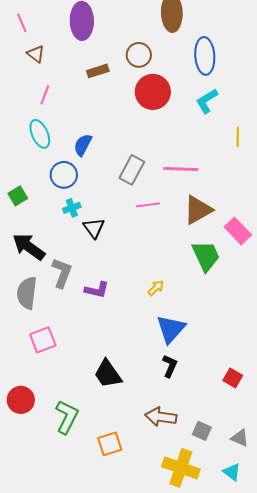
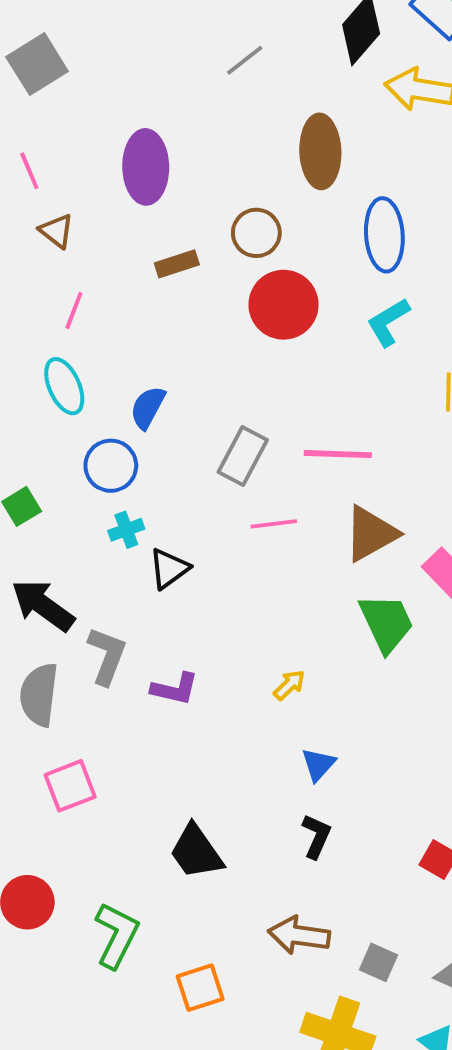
black triangle: (94, 228) -> (169, 569), turned 30
blue triangle: (171, 329) -> (318, 764), size x0.6

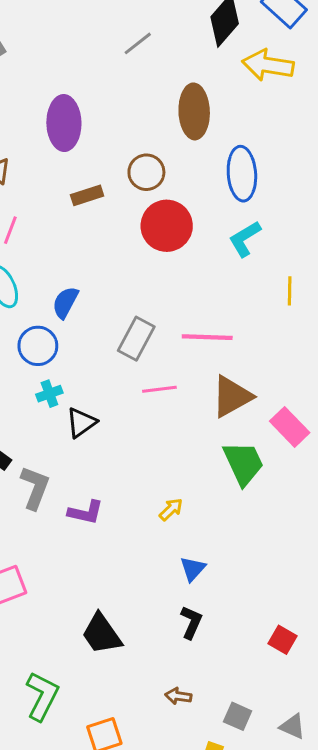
brown arrow: (299, 935) -> (178, 696), size x0.6

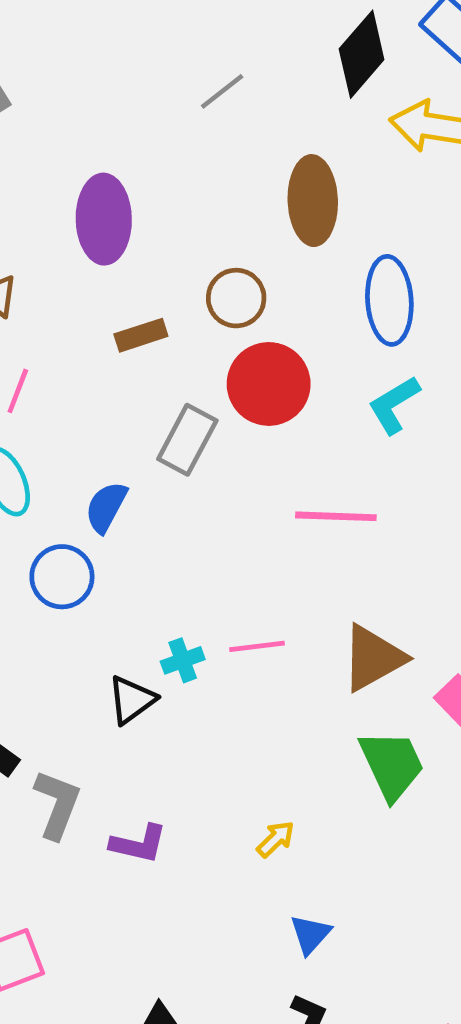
pink line: (207, 337) -> (336, 516), moved
gray rectangle: (136, 339) -> (187, 440), moved
cyan cross: (49, 394) -> (183, 660), moved

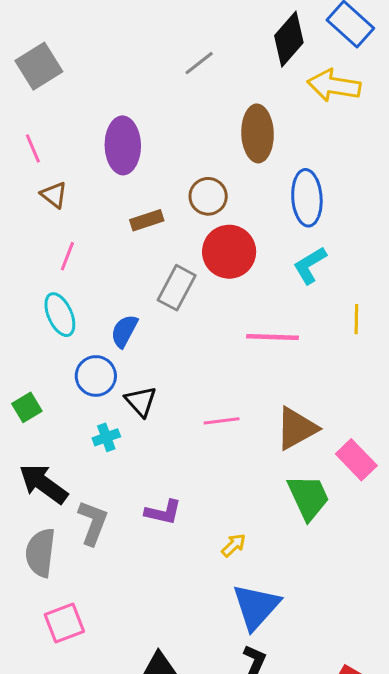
cyan cross: (183, 660) -> (106, 437), moved
black triangle: (132, 700) -> (141, 401), moved, turned -36
purple L-shape: (139, 844) -> (163, 512), moved
blue triangle: (310, 934) -> (256, 607), size x1.8

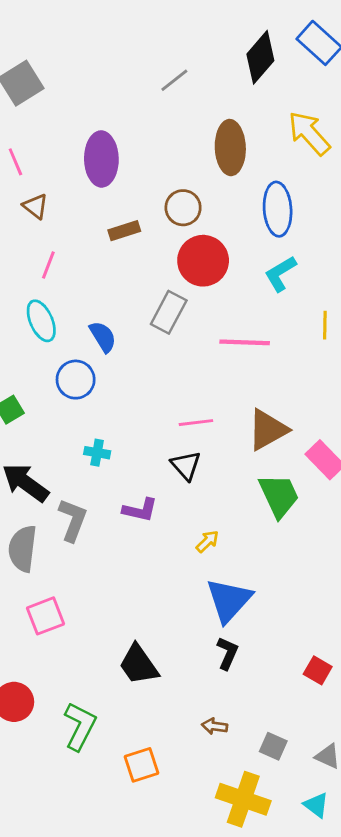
yellow arrow: (334, 86) -> (309, 133), moved, turned 39
gray rectangle: (177, 288) -> (169, 312), moved
blue semicircle: (124, 331) -> (103, 337), turned 120
black triangle: (141, 401) -> (186, 466), moved
cyan cross: (106, 437) -> (97, 453), moved, turned 30

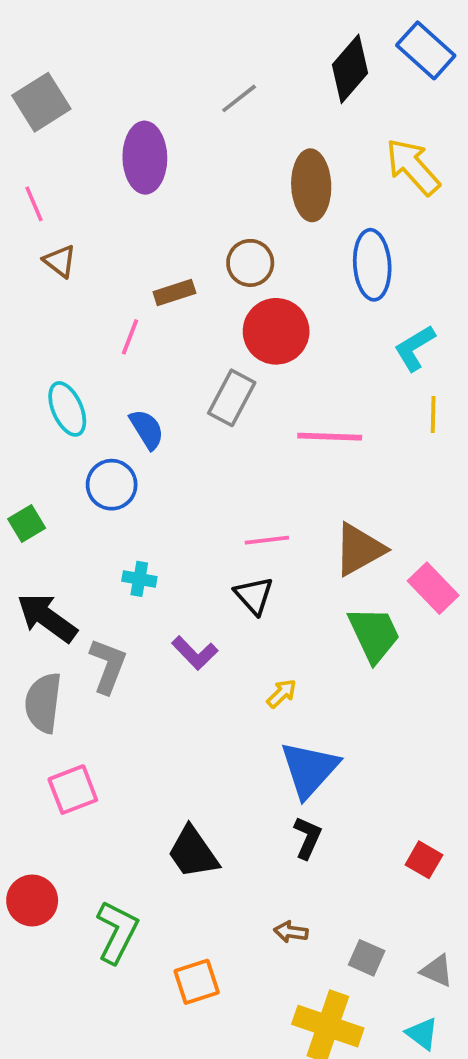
purple ellipse: (101, 159) -> (145, 158), moved
pink line: (48, 265) -> (130, 337), moved
cyan L-shape: (280, 274) -> (415, 348), moved
purple L-shape: (140, 510) -> (195, 653), turned 33

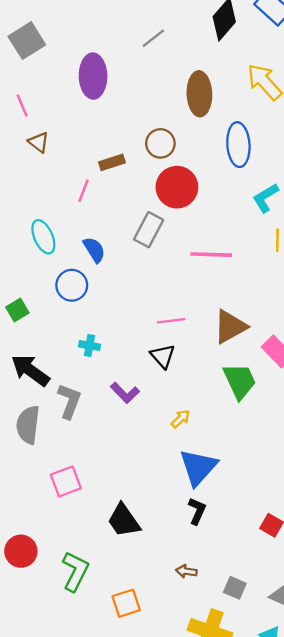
pink square: (73, 790) -> (66, 481), moved

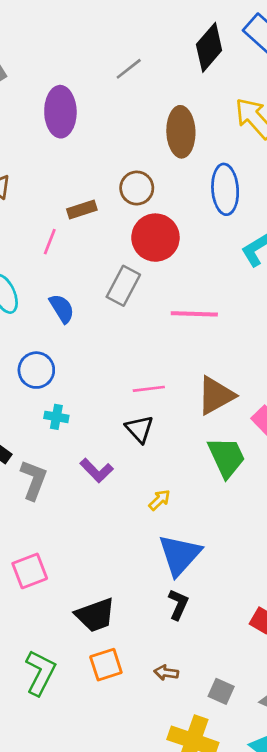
blue circle: (72, 285) -> (36, 370), moved
black trapezoid: (124, 520) -> (95, 615), turned -75
orange square: (126, 603) -> (106, 665), moved

